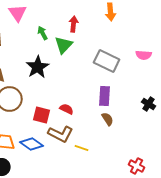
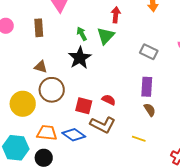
green arrow: (43, 33) -> (82, 34), moved
gray rectangle: (107, 61) -> (149, 52), size x0.7
yellow line: (82, 148) -> (139, 139), moved

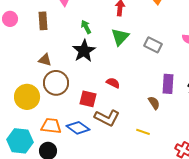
green triangle: (106, 36) -> (120, 37), moved
purple rectangle: (147, 87) -> (168, 84), moved
red semicircle: (109, 100) -> (113, 83), moved

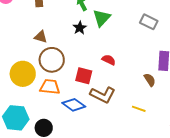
green triangle: (120, 37) -> (102, 18), moved
black star: (84, 51) -> (80, 28), size x0.6
orange trapezoid: (51, 126) -> (50, 87), moved

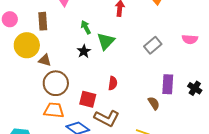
gray rectangle: (149, 22) -> (153, 45), turned -66
red semicircle: (109, 60) -> (113, 83), turned 72
yellow circle: (23, 74) -> (27, 45), moved

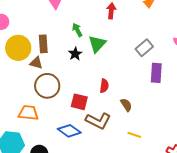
brown rectangle: (43, 21) -> (43, 44), moved
purple rectangle: (168, 84) -> (156, 73), moved
brown semicircle: (154, 103) -> (126, 105), moved
orange trapezoid: (54, 110) -> (28, 113), moved

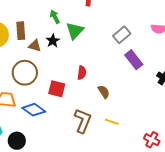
brown triangle: (36, 63) -> (35, 46), moved
purple rectangle: (156, 73) -> (134, 60), turned -42
brown L-shape: (98, 121) -> (83, 121), moved, turned -95
blue diamond: (69, 131) -> (34, 110), moved

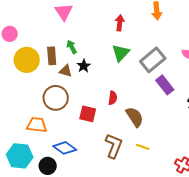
green arrow: (55, 17) -> (72, 47), moved
green triangle: (75, 31) -> (121, 53), moved
gray rectangle: (122, 35) -> (153, 60), size x1.4
brown semicircle: (104, 92) -> (135, 117), size x1.5
blue diamond: (34, 110) -> (65, 148), moved

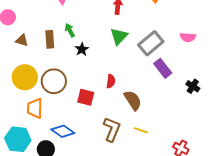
yellow circle: (27, 60) -> (25, 77), moved
brown triangle: (66, 71) -> (22, 40), moved
orange trapezoid: (37, 125) -> (35, 108), turned -95

